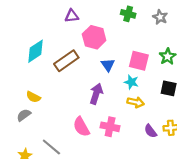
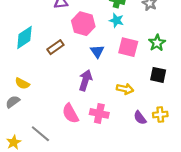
brown rectangle: (66, 61) -> (55, 47), size x0.7
cyan star: (131, 82) -> (116, 20), moved

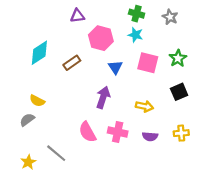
black square: (158, 75) -> (179, 92), turned -35
purple semicircle: (140, 118) -> (150, 136), moved, turned -48

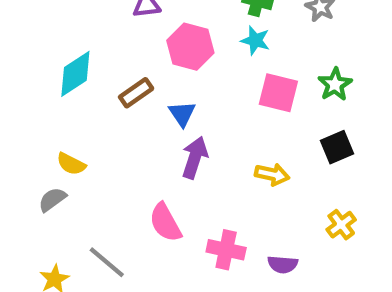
blue triangle: (115, 67) -> (182, 114), moved
pink cross: (118, 132) -> (226, 250), moved
yellow cross: (181, 133) -> (341, 225), turned -32
purple semicircle: (150, 136) -> (283, 264), moved

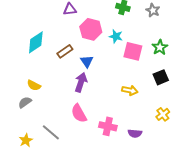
cyan star: (255, 40) -> (116, 36), moved
purple arrow: (195, 158) -> (81, 82), moved

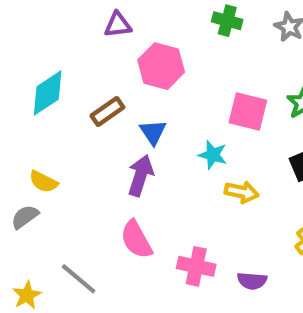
cyan star: (116, 36) -> (213, 155), moved

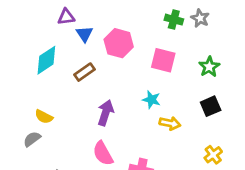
green cross: (227, 21) -> (174, 20), moved
purple triangle: (118, 25) -> (66, 17), moved
pink square: (248, 111) -> (163, 60), moved
blue triangle: (153, 132) -> (85, 34), moved

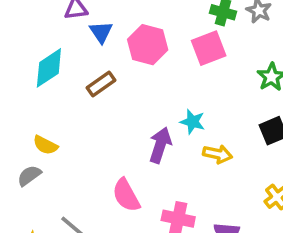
pink square: (163, 60) -> (209, 48), moved, turned -35
purple arrow: (106, 113) -> (160, 145), moved

